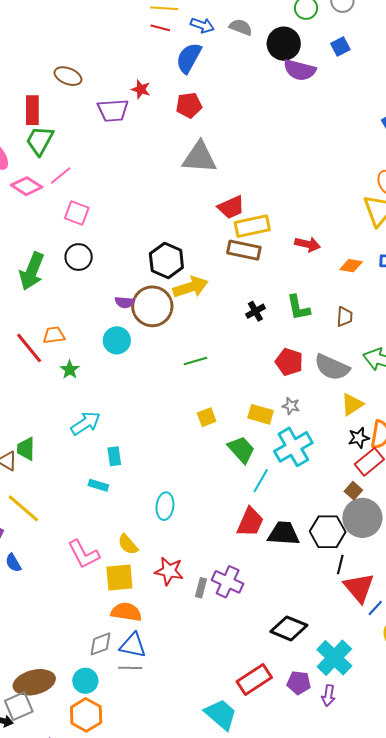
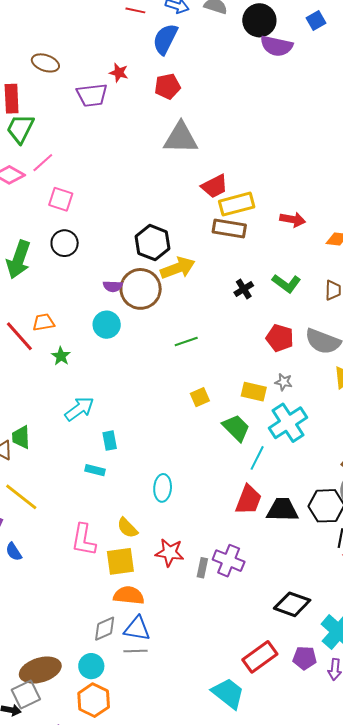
green L-shape: (298, 308) -> (286, 283), turned -40
pink L-shape: (84, 554) -> (84, 540), turned 40

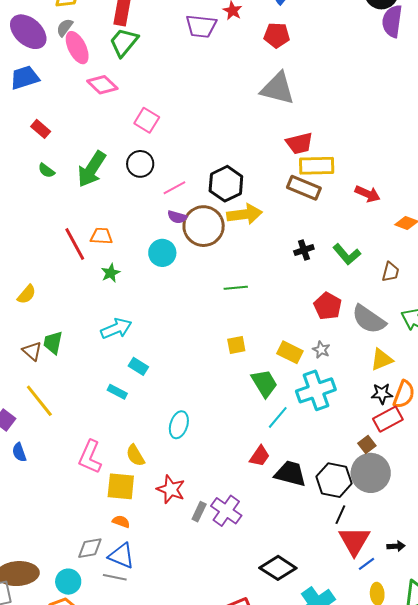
purple semicircle: (277, 46) -> (392, 21), turned 72
pink line: (43, 163) -> (174, 188), moved
cyan rectangle: (110, 441) -> (138, 366), turned -60
red trapezoid: (248, 500) -> (260, 456), size x0.7
orange semicircle: (129, 595) -> (121, 521), size x0.6

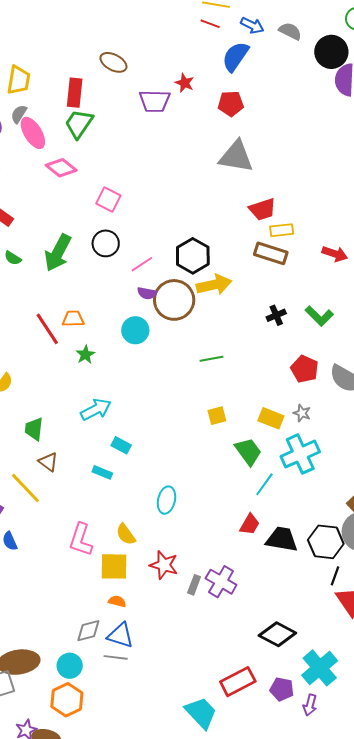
yellow rectangle: (317, 166) -> (282, 230), size x0.7
brown triangle: (32, 351) -> (48, 462), moved

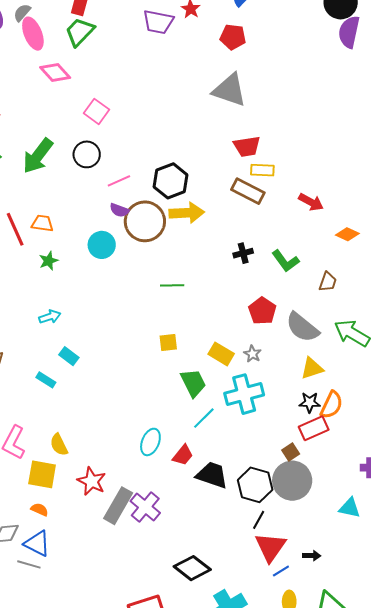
cyan arrow: (96, 410) -> (50, 317), size x0.7
cyan ellipse: (166, 500) -> (150, 442), moved
gray rectangle: (194, 585) -> (118, 506), size x1.8

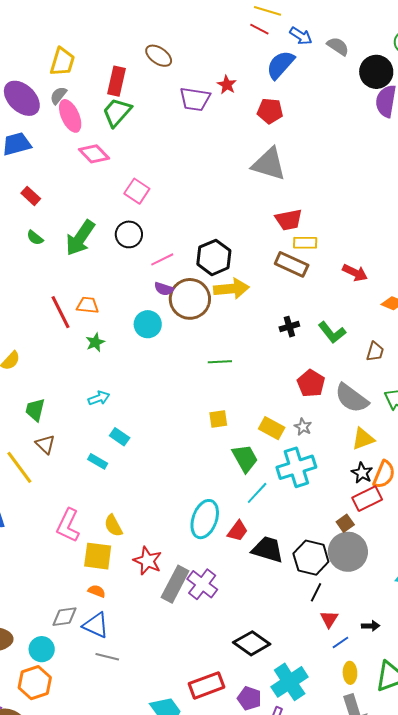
black star: (310, 402) -> (362, 473), turned 30
cyan ellipse: (150, 442) -> (205, 519), size x1.4
red triangle: (271, 547) -> (329, 619), size x0.6
gray line: (29, 564) -> (107, 657), moved

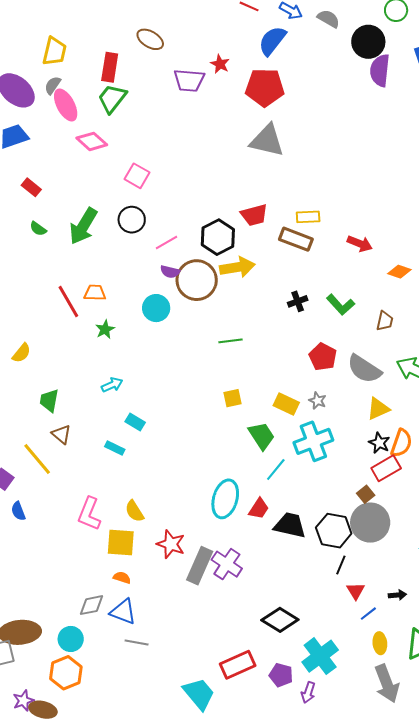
red pentagon: (270, 111) -> (265, 87), size x1.5
red trapezoid: (289, 220) -> (254, 215), moved

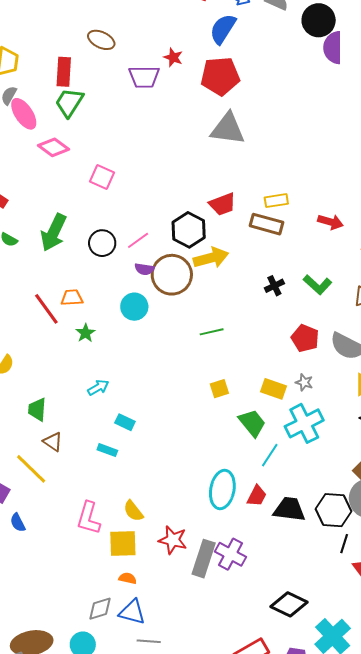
black circle: (132, 220) -> (102, 243), moved

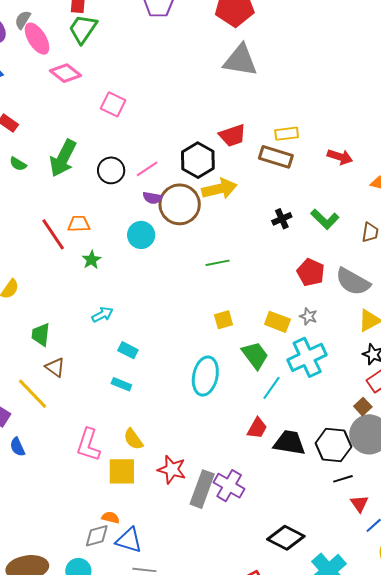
cyan rectangle: (107, 450) -> (121, 384), moved
cyan ellipse: (222, 490) -> (205, 376), moved
black line: (344, 544) -> (343, 479), turned 54
orange semicircle: (128, 578) -> (111, 517), moved

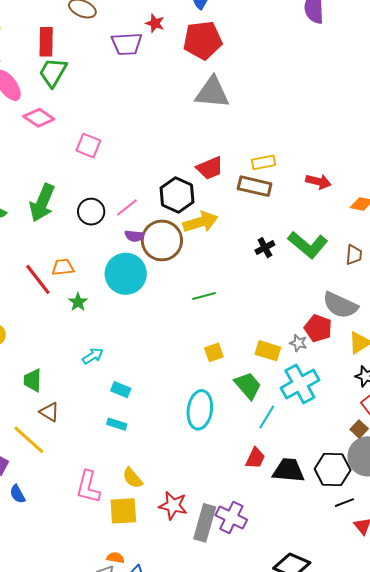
green L-shape: (325, 219) -> (308, 245), size x1.4
cyan circle: (141, 235) -> (126, 274), size x1.5
red pentagon: (311, 272) -> (318, 328), moved

